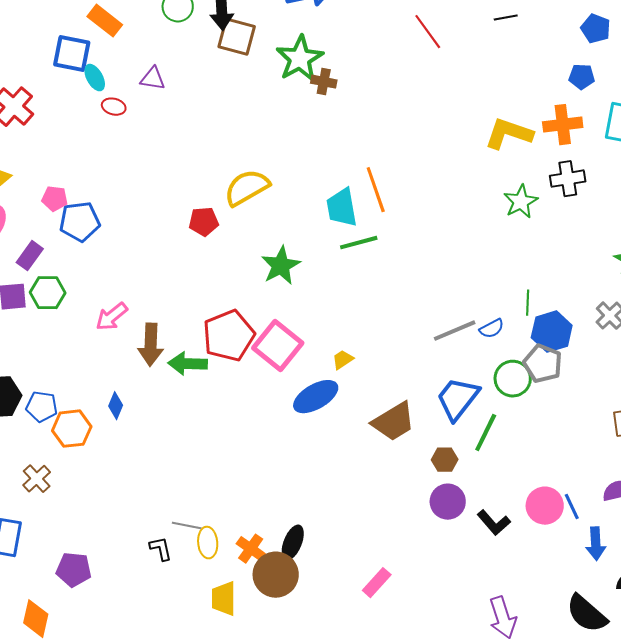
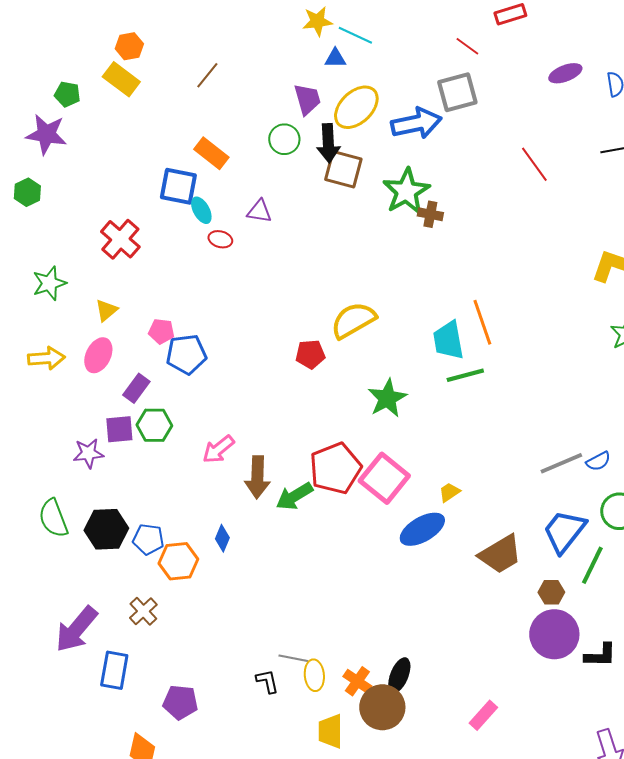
green arrow: (188, 364) -> (294, 496), turned -33
purple circle: (448, 502) -> (554, 634), size x1.4
black L-shape: (494, 523) -> (600, 655), turned -48

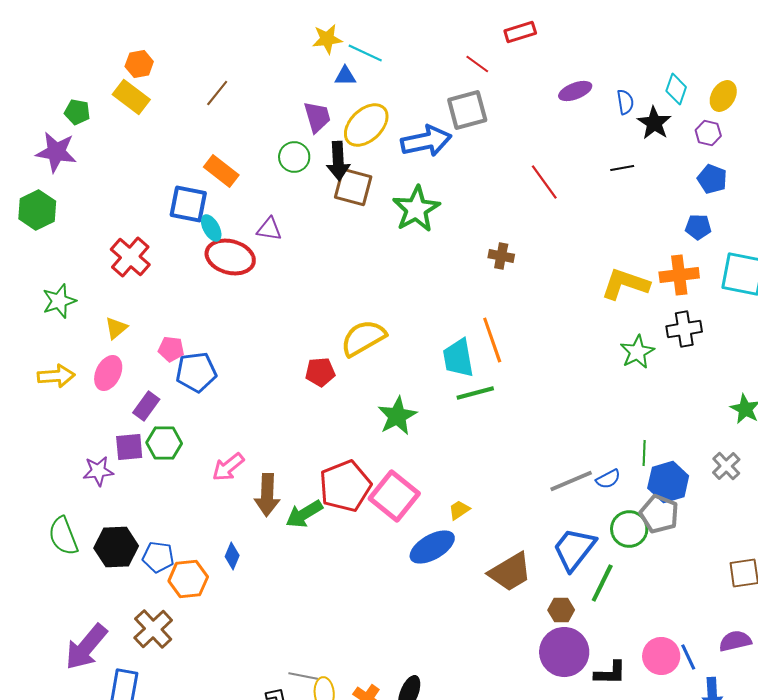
green hexagon: (27, 192) -> (37, 210), size x1.4
brown cross: (430, 214) -> (501, 256), moved
red ellipse: (220, 239) -> (230, 257), size x2.0
brown cross: (143, 611) -> (153, 629), size x1.4

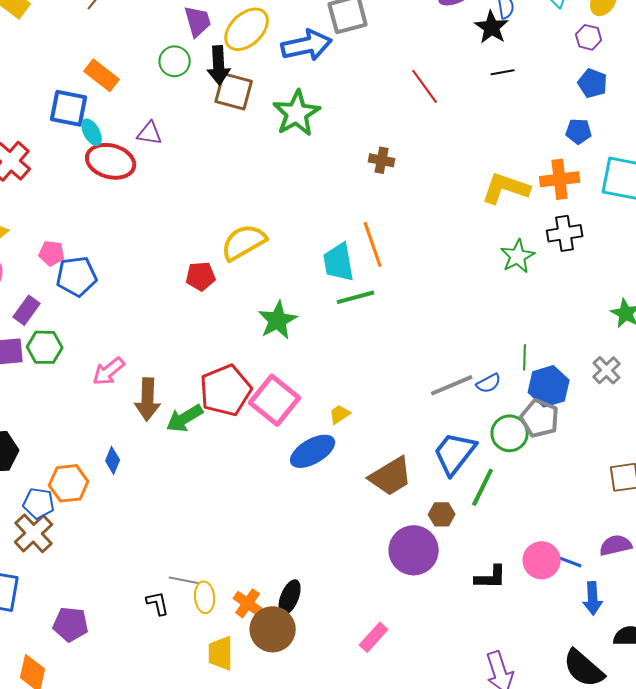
black star: (654, 123) -> (492, 27), moved
blue pentagon: (158, 557) -> (39, 503), moved
purple circle: (564, 652) -> (414, 550), moved
blue line: (688, 657) -> (569, 561), turned -44

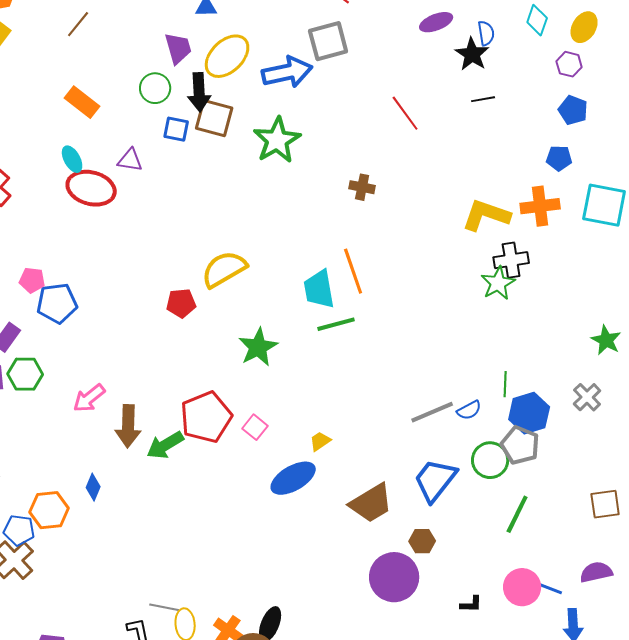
blue square: (69, 108) -> (176, 129), moved, size x0.7
black cross: (565, 233) -> (511, 260), moved
pink square: (275, 400) -> (255, 427), size x0.5
green line: (483, 487) -> (517, 514), moved
black L-shape: (491, 577) -> (471, 604), size x0.7

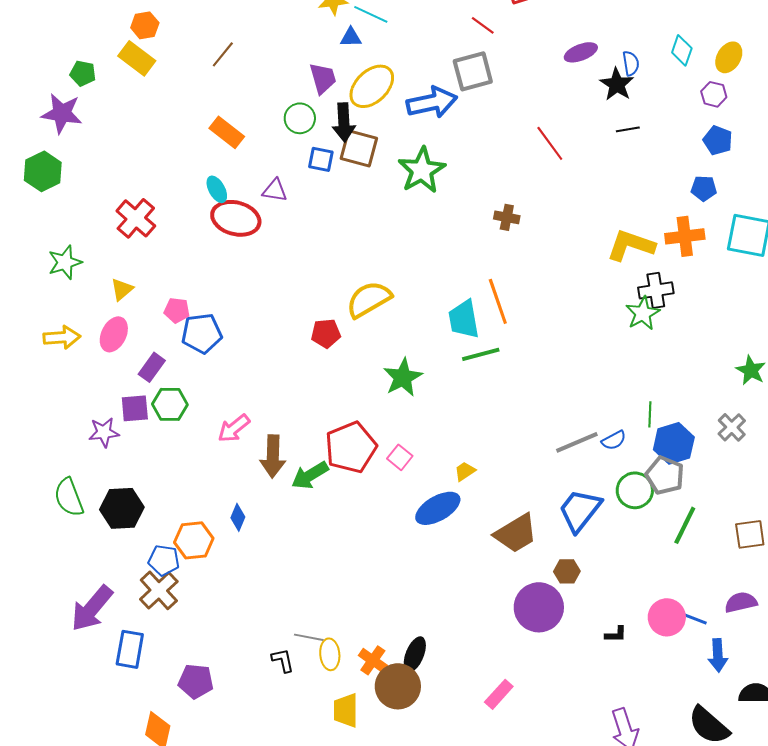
green line: (517, 514) -> (685, 525), moved

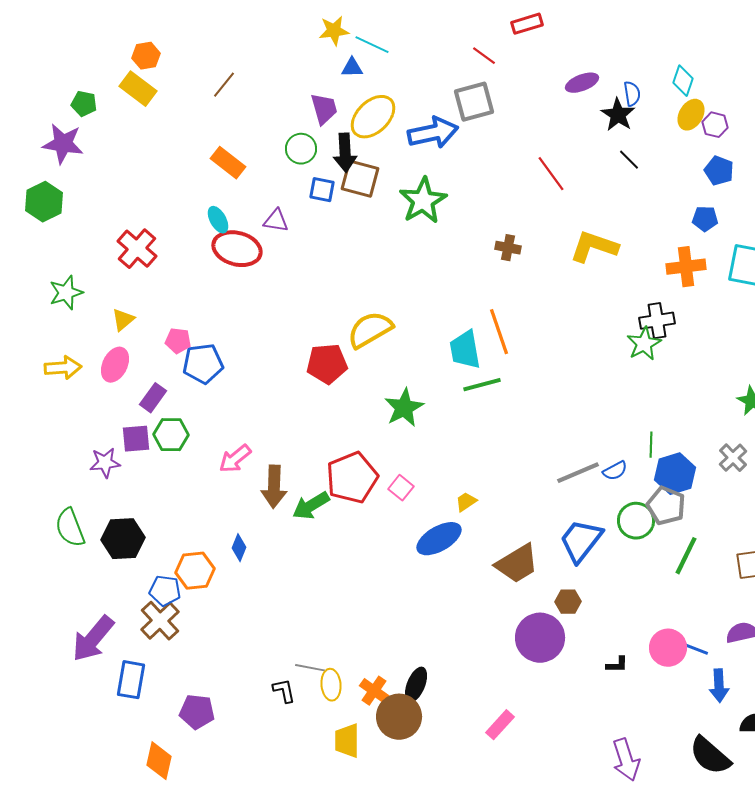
yellow ellipse: (729, 57) -> (691, 115), moved
black line: (628, 129) -> (629, 160), turned 55
yellow L-shape: (631, 245) -> (594, 247), moved
red pentagon: (326, 333) -> (327, 364), size x1.4

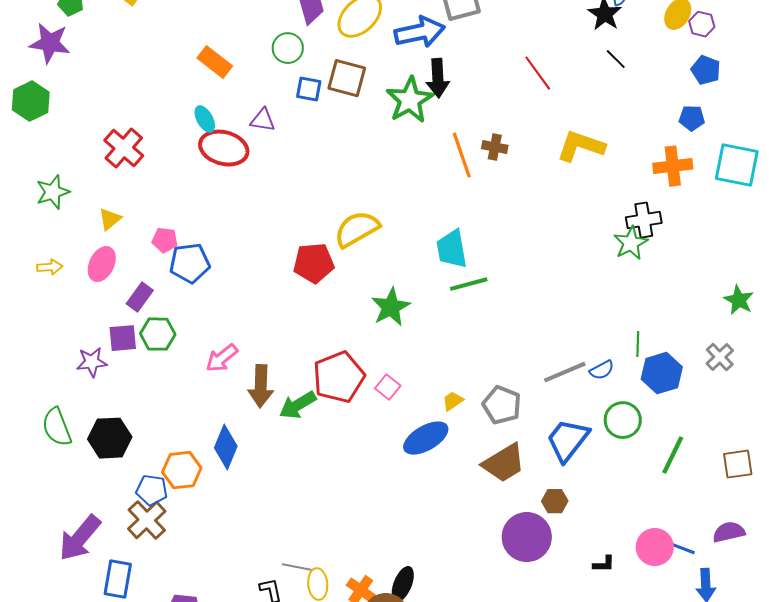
black arrow: (345, 153) -> (438, 78), moved
orange line: (499, 332) -> (462, 155), moved
yellow arrow: (63, 368) -> (50, 267), size x0.7
gray pentagon: (666, 506) -> (502, 405), moved
blue diamond: (239, 548) -> (226, 447), size x1.6

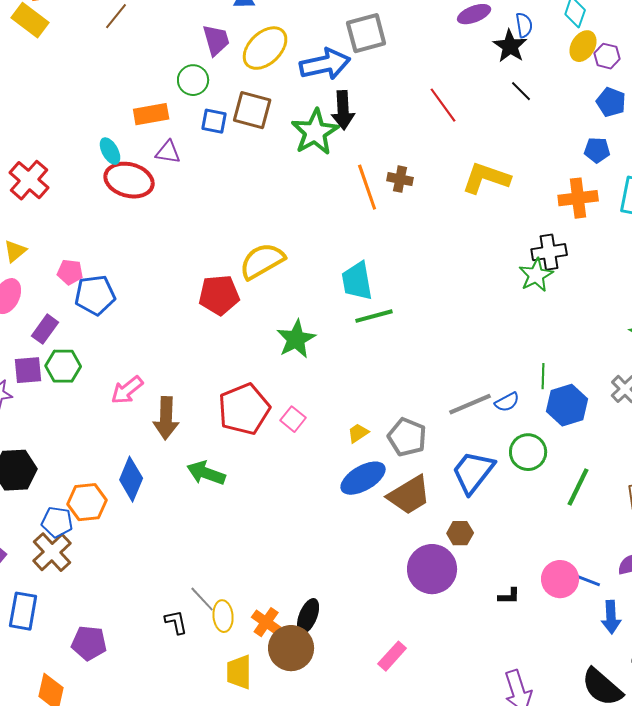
orange rectangle: (215, 62) -> (151, 114), moved, turned -48
green arrow: (298, 405) -> (206, 473), moved, turned 51
blue ellipse: (426, 438) -> (363, 478), moved
gray line: (297, 567) -> (202, 599), turned 36

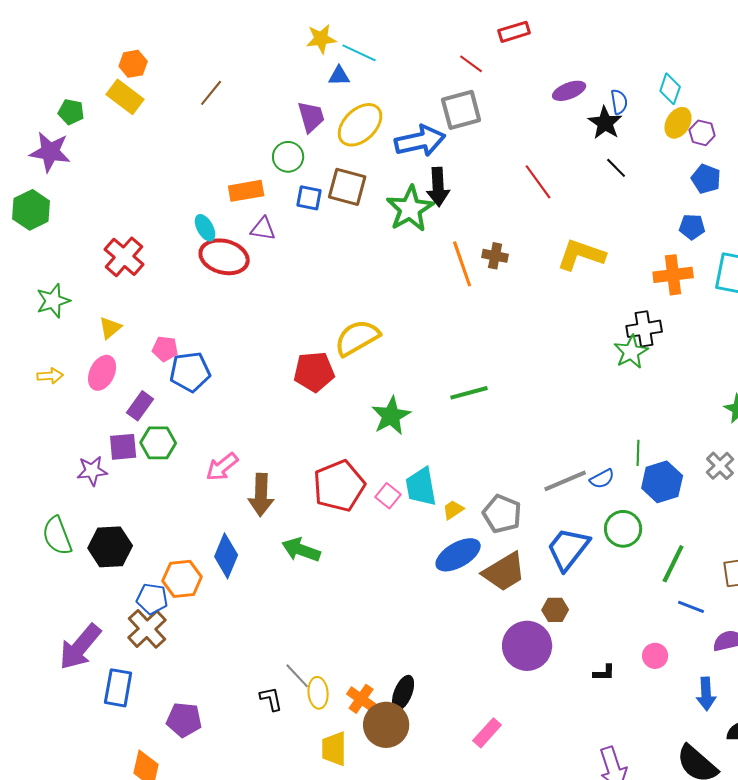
cyan trapezoid: (357, 281) -> (421, 487), moved
pink circle: (560, 579) -> (655, 656), size x0.7
blue line: (587, 580) -> (691, 607), moved

